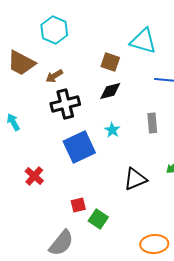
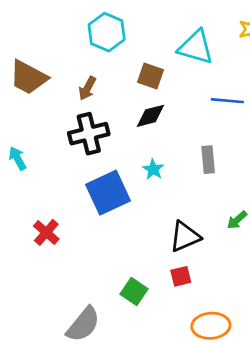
cyan hexagon: (54, 30) -> (107, 32), moved
brown arrow: (54, 76) -> (87, 88), moved, turned -30
red square: (78, 205) -> (181, 276), moved

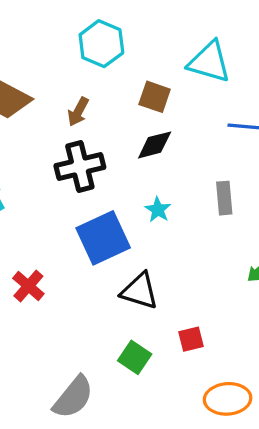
black triangle: (185, 237) -> (140, 291), moved, turned 40

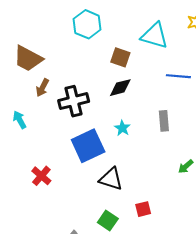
brown arrow: (78, 112) -> (42, 88), moved

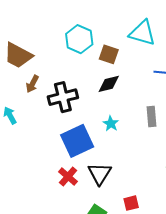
cyan hexagon: (87, 24) -> (79, 39), moved
red cross: (41, 176) -> (68, 177), moved
black triangle: (111, 179) -> (100, 174), turned 45

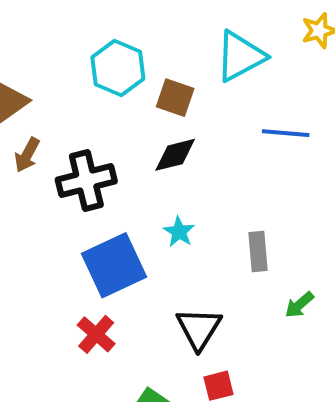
cyan triangle: (142, 33) -> (240, 56), turned -44
gray rectangle: (152, 117) -> (258, 252), moved
black triangle: (100, 174) -> (199, 328), moved

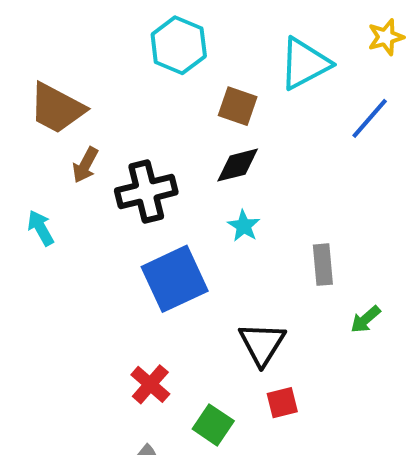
cyan hexagon: (118, 68) -> (179, 45), moved
blue line: (286, 133) -> (370, 118), moved, turned -54
cyan star: (179, 232) -> (244, 226), moved
red cross: (96, 334) -> (150, 384), moved

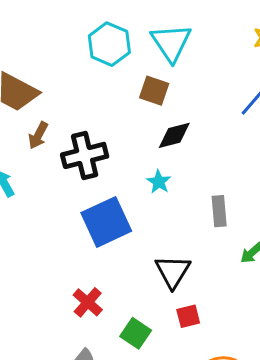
cyan triangle: (305, 64) -> (171, 43), moved, turned -36
black diamond: (238, 165) -> (174, 135), moved

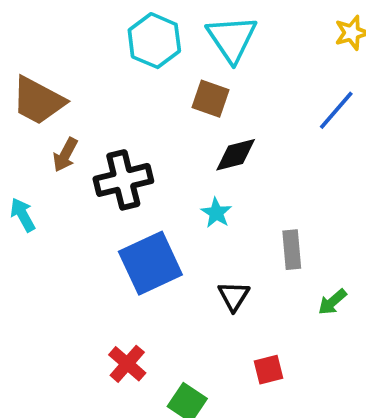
black triangle: (173, 271) -> (234, 296), moved, size x0.7
red square: (188, 316) -> (269, 370), moved

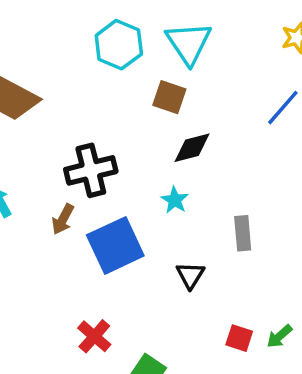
brown arrow: (65, 155) -> (63, 219), moved
green arrow: (332, 302) -> (279, 336), moved
red square: (269, 370) -> (239, 338), moved, turned 32

